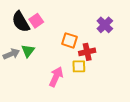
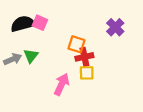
pink square: (36, 21) -> (40, 23), turned -32
black semicircle: (21, 22) -> (23, 24), turned 105
red cross: (87, 52) -> (84, 57), moved

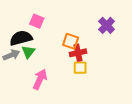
black semicircle: (23, 24) -> (21, 38), moved
pink arrow: (62, 84) -> (40, 79), moved

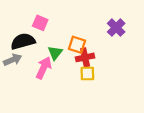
green triangle: (28, 52) -> (55, 53), moved
pink arrow: (40, 79) -> (44, 68), moved

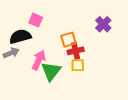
orange square: (77, 45) -> (68, 40), turned -35
green triangle: (55, 53) -> (51, 71), moved, size x1.5

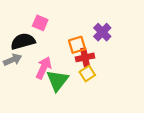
purple cross: (103, 24) -> (102, 32), moved
yellow square: (78, 65) -> (87, 74), turned -32

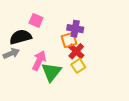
purple cross: (102, 32) -> (75, 29), moved, turned -35
red cross: (85, 57) -> (76, 51), turned -35

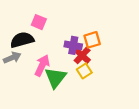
purple cross: (75, 29) -> (73, 45), moved
orange square: (69, 40) -> (92, 40), moved

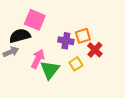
pink square: (39, 22) -> (35, 20), size x1.5
red cross: (82, 55) -> (95, 50), moved

